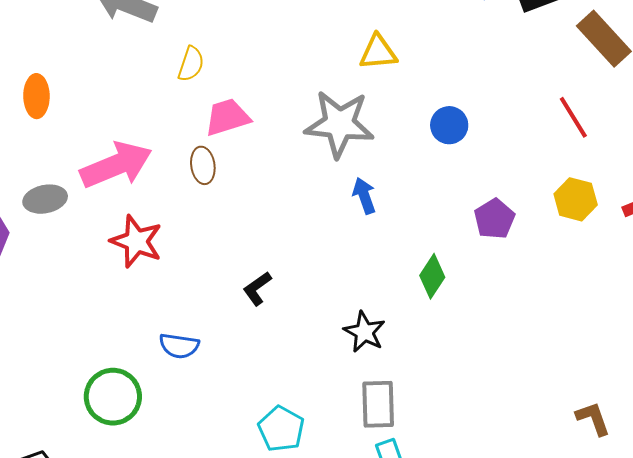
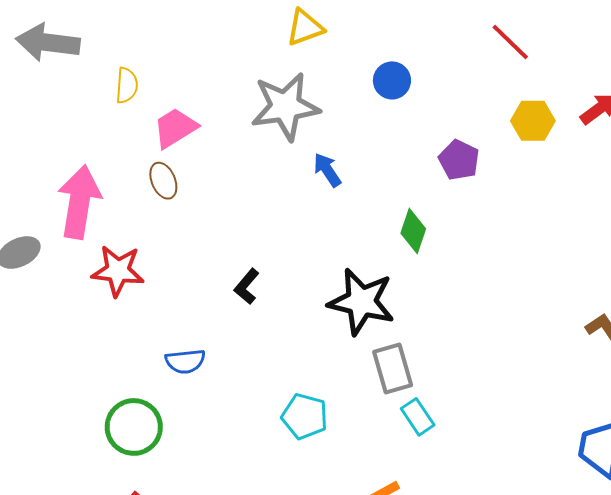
pink arrow: (116, 165) -> (79, 202), turned -44
black star: (364, 332) -> (361, 302), size x1.6

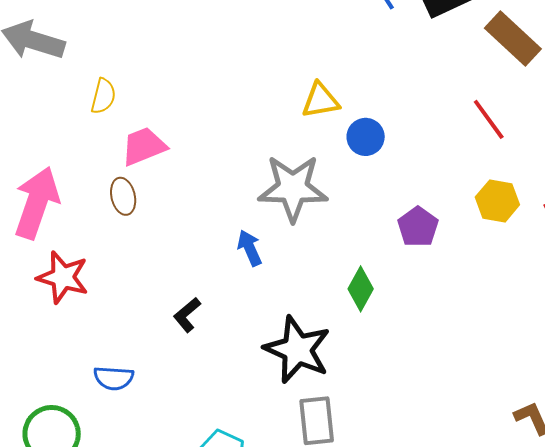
yellow triangle: (305, 28) -> (320, 100), moved
gray star: (285, 106) -> (293, 188), moved
blue arrow: (327, 170) -> (250, 248), moved

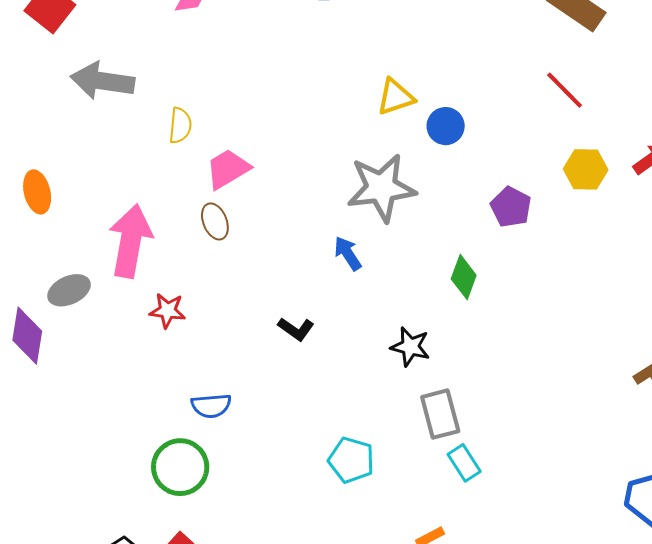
red star: (63, 277) -> (168, 311), size x0.7
black L-shape: (187, 315) -> (296, 329), turned -96
black star: (297, 350) -> (410, 347), size x0.6
blue semicircle: (114, 378) -> (211, 406), moved

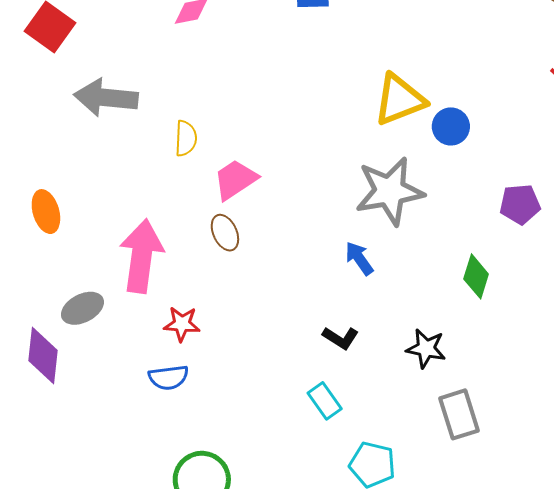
yellow triangle: (395, 97) -> (399, 100), size x1.4
purple pentagon: (511, 207) -> (520, 204), turned -30
black L-shape: (296, 329) -> (341, 338), moved
blue semicircle: (211, 406) -> (169, 377), moved
cyan rectangle: (464, 463) -> (325, 401), moved

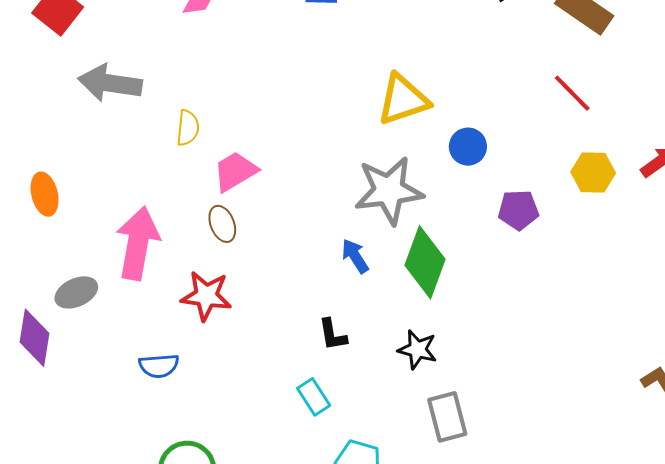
blue circle: (451, 126) -> (468, 147), moved
green diamond: (476, 276) -> (425, 262), moved, size x1.6
red star: (182, 324) -> (206, 296), moved, size x1.4
black L-shape: (341, 338) -> (333, 335), turned 45

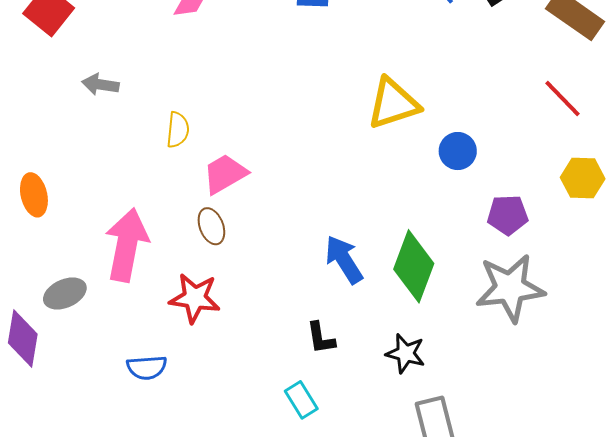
gray arrow: (110, 83) -> (100, 85), size x0.6
gray star: (389, 190) -> (510, 288), moved
blue arrow: (355, 256) -> (344, 260), size x1.4

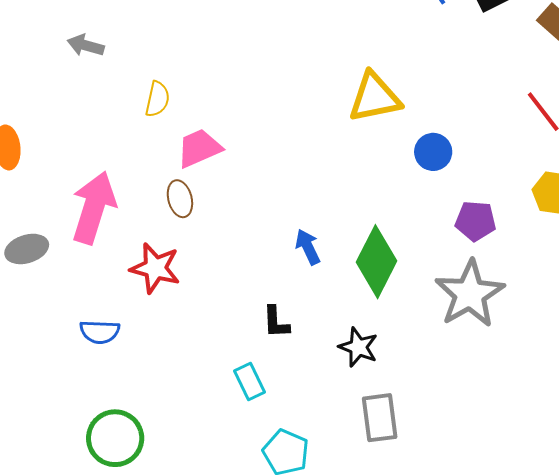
blue arrow: (344, 260) -> (308, 247), size x0.7
gray star: (510, 288) -> (470, 294), turned -30

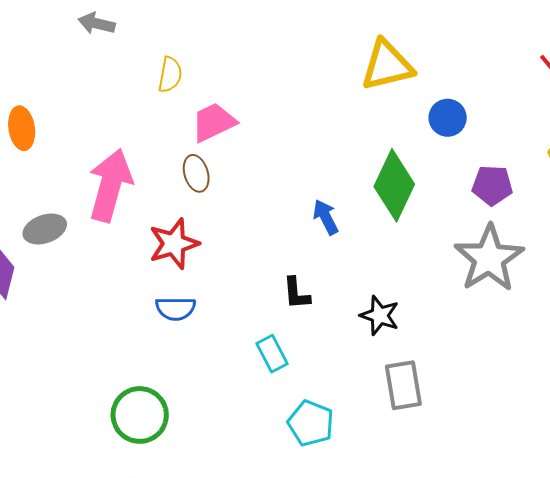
green diamond: (376, 262) -> (394, 185), moved
red star: (155, 268) -> (174, 244), turned -30
blue semicircle: (100, 332) -> (176, 309), moved

